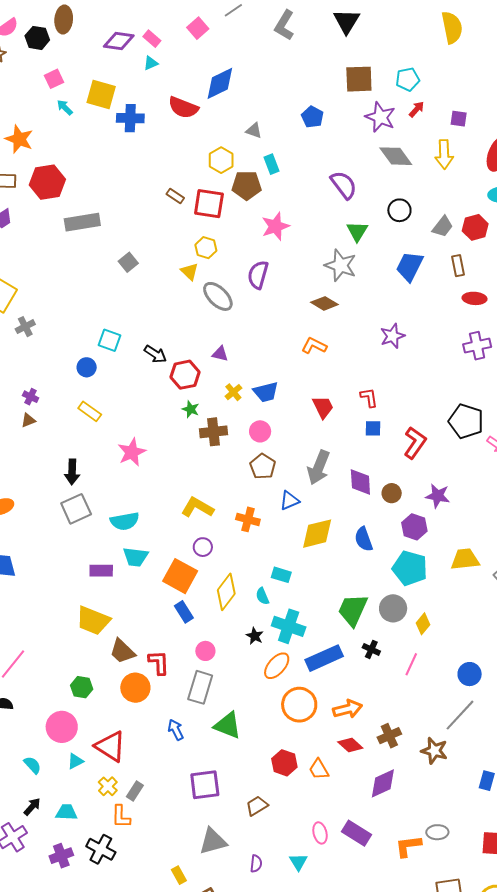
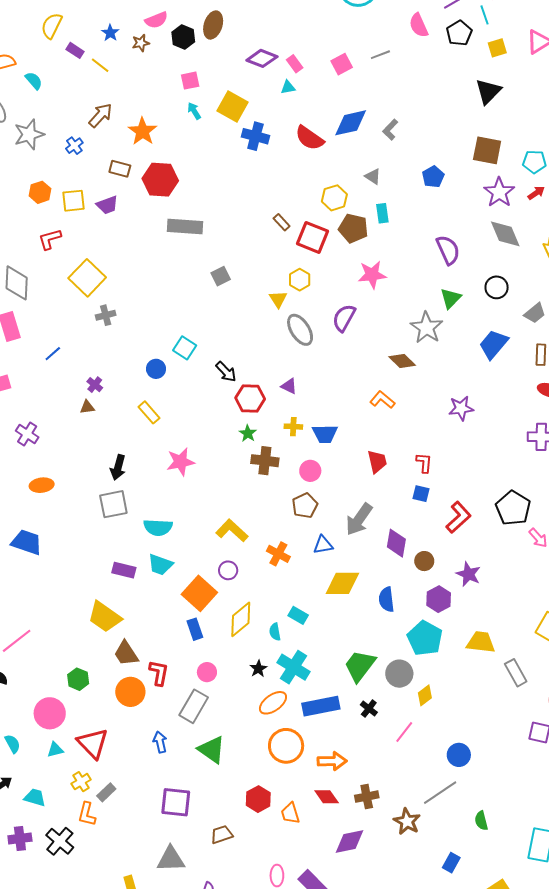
gray L-shape: (284, 25) -> (390, 130), moved, size x0.7
yellow cross: (233, 392) -> (293, 427), turned 30

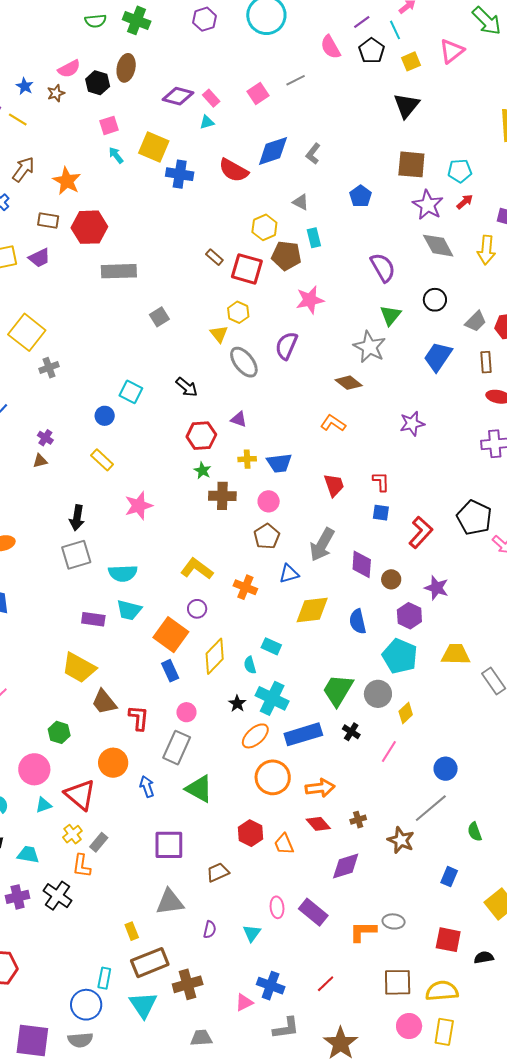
black arrow: (226, 372) -> (187, 387), moved
orange circle: (130, 692) -> (113, 763), moved
brown cross: (367, 797) -> (358, 820), size x0.7

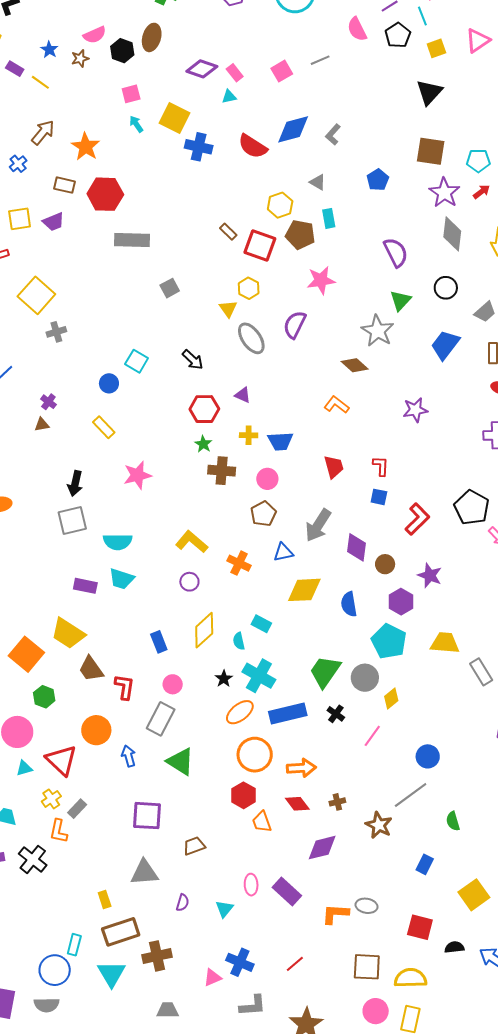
gray diamond: (438, 246) -> (452, 234), turned 32
orange square: (171, 635) -> (26, 654), moved
red hexagon: (251, 833) -> (244, 795), moved

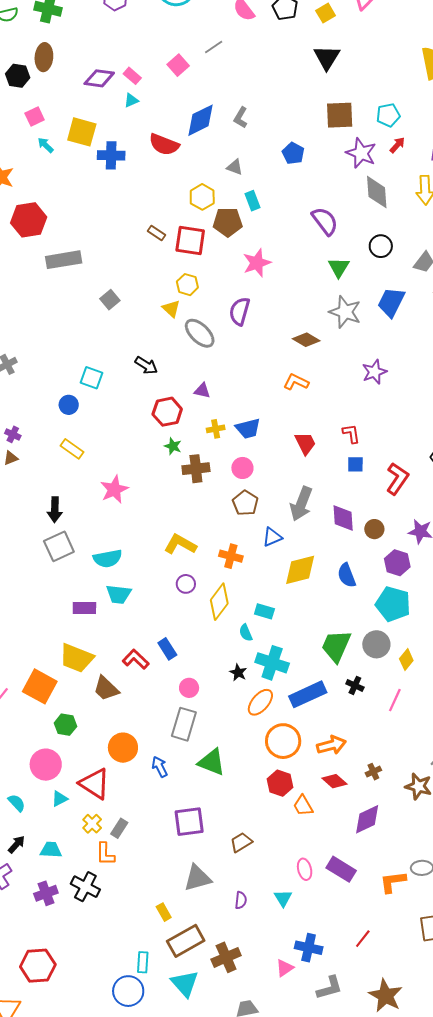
gray star: (378, 331) -> (345, 312), moved
yellow diamond: (204, 630) -> (219, 602), moved
red L-shape: (125, 687) -> (136, 659), moved, turned -44

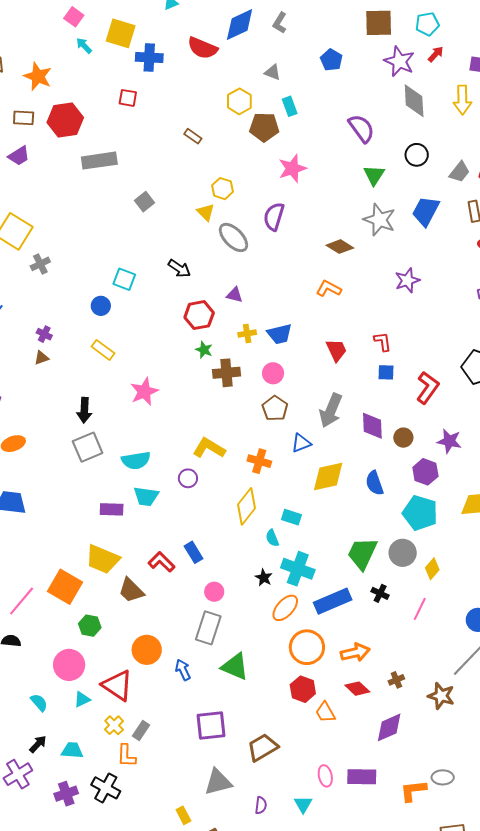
pink square: (35, 116) -> (74, 17), turned -30
red square: (190, 241) -> (128, 98), moved, size x0.6
purple circle: (186, 584) -> (188, 478), moved
brown trapezoid: (241, 842) -> (263, 747), size x1.4
purple rectangle: (341, 869) -> (362, 777), turned -32

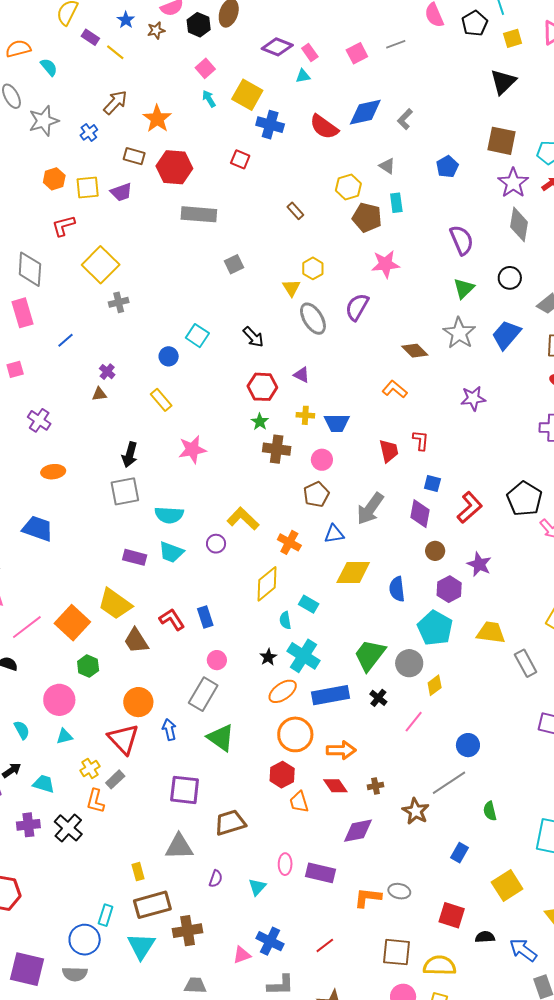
red L-shape: (383, 342) -> (421, 440), moved
purple diamond: (372, 426) -> (420, 514), moved
red triangle: (117, 685) -> (123, 739), moved

